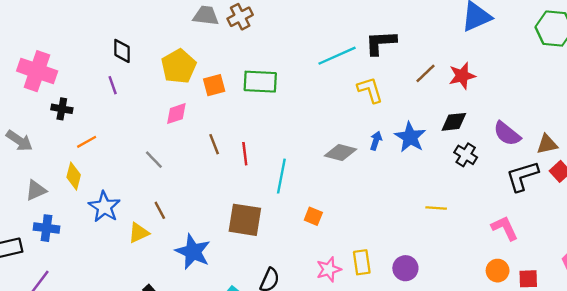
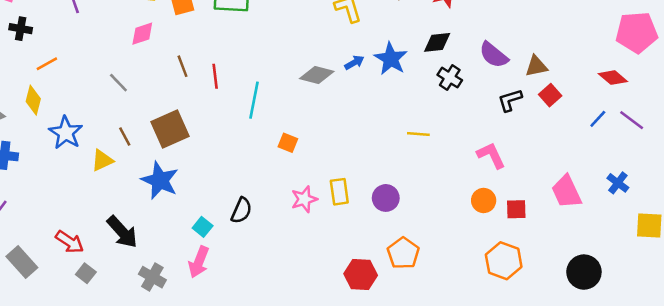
blue arrow: (376, 141) -> (354, 62), turned 42
black L-shape: (522, 176) -> (510, 100), size x0.7
brown square: (245, 220) -> (170, 129), moved, turned -33

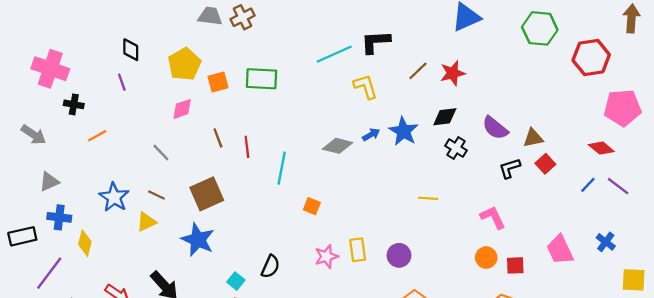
yellow diamond: (33, 100) -> (85, 243), moved
brown line: (125, 137) -> (156, 195), moved, turned -36

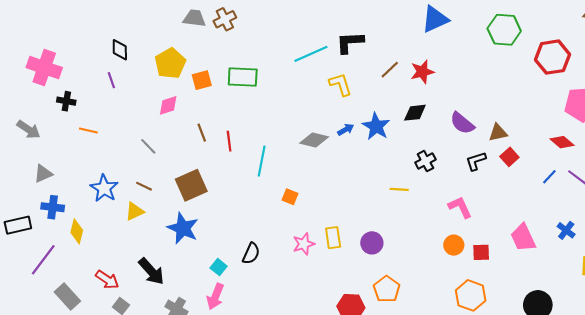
orange line: (97, 136) -> (88, 131), turned 42
black cross: (456, 148) -> (425, 161), moved, turned 30

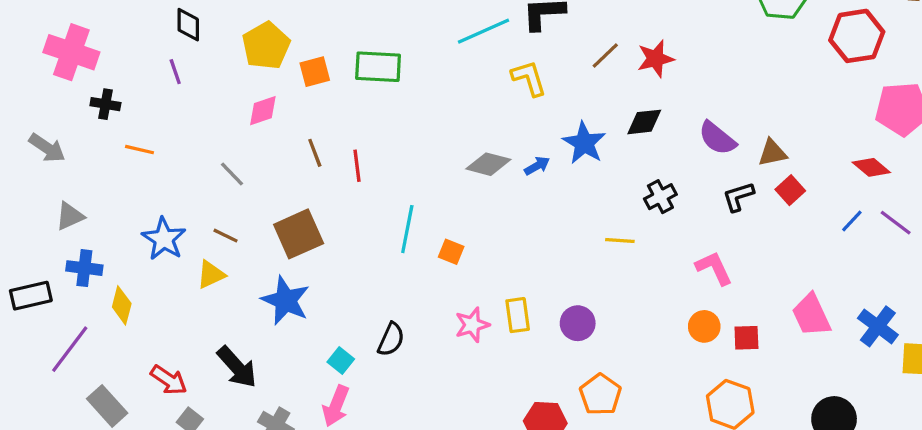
blue arrow: (346, 130) -> (537, 166), moved
cyan line: (262, 161) -> (407, 229), moved
blue cross: (566, 230) -> (878, 326), moved, size x1.4

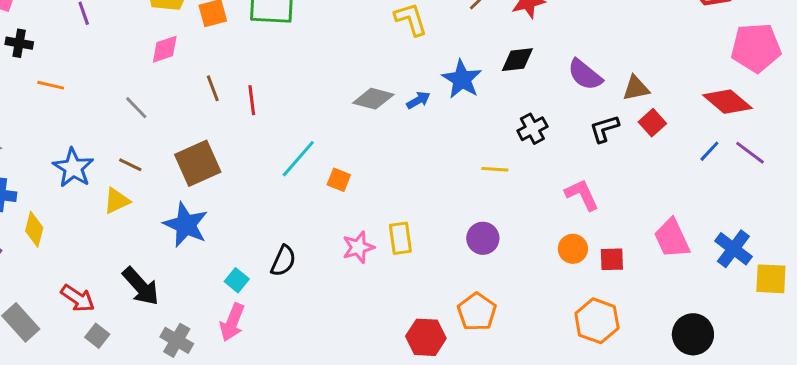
red diamond: (871, 167) -> (727, 102), size x1.4
cyan line: (407, 229) -> (298, 159), turned 30
purple circle: (578, 323) -> (483, 238), moved

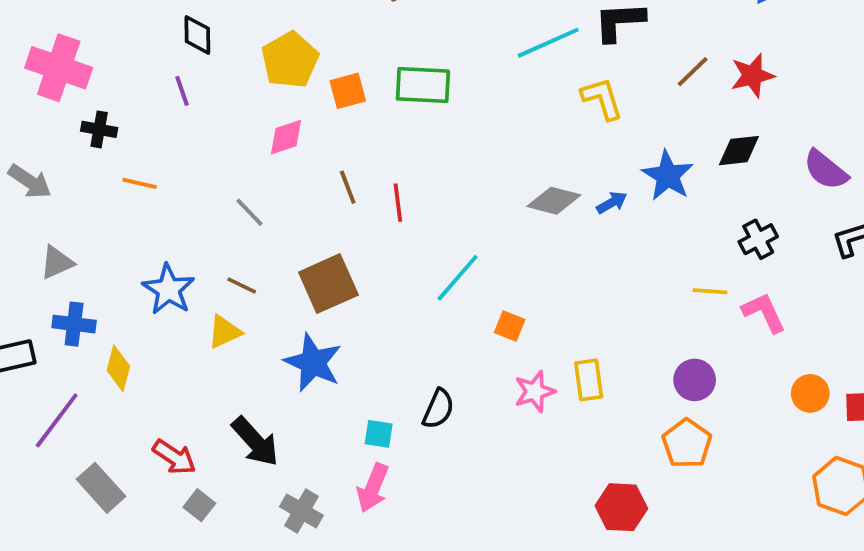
orange square: (339, 180) -> (510, 326), moved
pink L-shape: (582, 195) -> (764, 312), moved
cyan square: (237, 280) -> (379, 434), turned -30
orange pentagon: (477, 312) -> (687, 444), moved

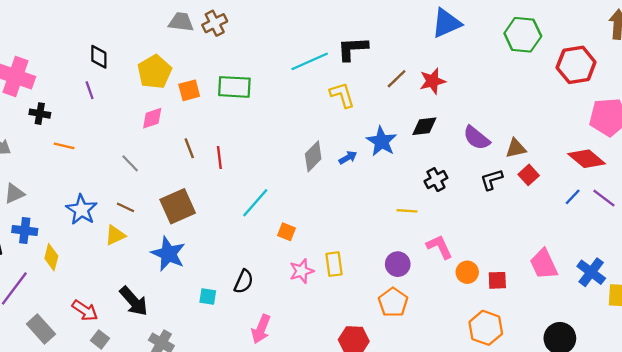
gray diamond: (554, 201) -> (313, 156), turned -60
pink L-shape: (764, 312) -> (439, 247), moved
pink arrow: (373, 488) -> (261, 329), moved

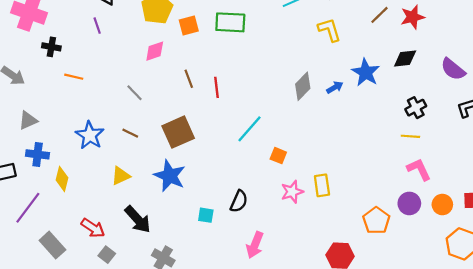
yellow line: (407, 211) -> (410, 136), moved
yellow triangle: (115, 235) -> (121, 176), moved
purple circle: (398, 264) -> (409, 203), moved
orange circle: (467, 272) -> (442, 205), moved

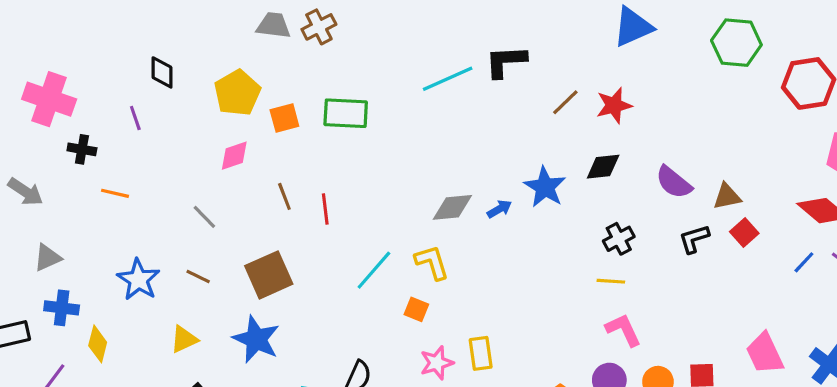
purple line: (97, 26) -> (135, 118), moved
yellow L-shape: (329, 30) -> (432, 262), moved
gray diamond: (303, 86) -> (452, 207), turned 40

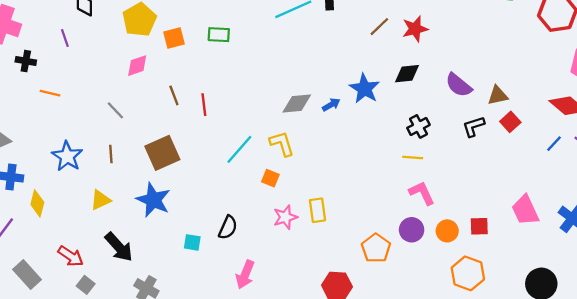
green rectangle: (346, 113) -> (219, 35), size x0.7
brown line: (198, 276) -> (111, 154), turned 60

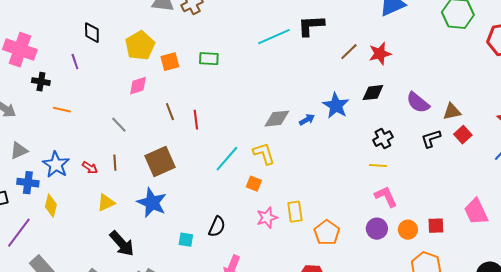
blue star: (67, 156) -> (56, 165), moved
orange pentagon: (376, 248) -> (327, 233), moved
red arrow: (71, 256) -> (90, 168), moved, size x0.7

